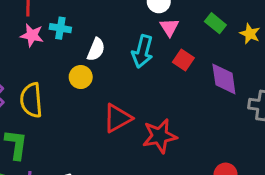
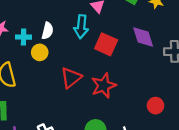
cyan cross: (60, 28) -> (24, 37), moved
red square: (183, 60) -> (106, 44), moved, size x1.5

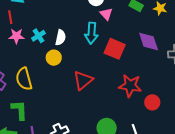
cyan cross: (24, 37) -> (38, 36), moved, turned -32
red star: (104, 86) -> (130, 86), moved, turned 30
red circle: (156, 106) -> (152, 102), moved

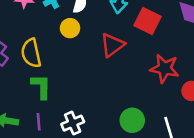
red triangle: (83, 80) -> (112, 45), moved
green L-shape: (19, 110) -> (41, 86), moved

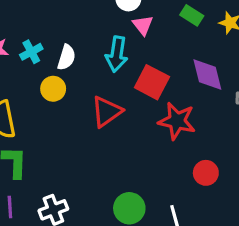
red star: (165, 68) -> (177, 121), moved

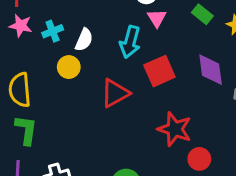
red square: (152, 82) -> (159, 71), turned 32
red star: (177, 121) -> (175, 129), moved

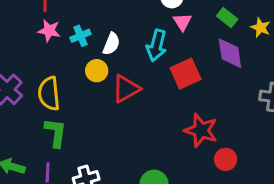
purple diamond: (211, 70) -> (230, 53), moved
red triangle: (115, 93) -> (126, 89), moved

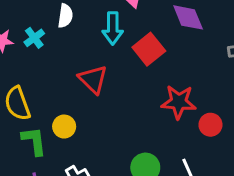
white semicircle: (111, 44) -> (65, 16), moved
yellow circle: (97, 71) -> (64, 127), moved
red triangle: (126, 89) -> (93, 79), turned -32

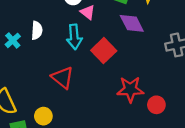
cyan cross: (34, 38) -> (13, 40), moved

